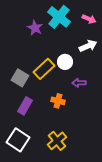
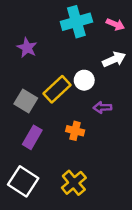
cyan cross: (59, 17) -> (76, 22), turned 35
purple star: (35, 28) -> (27, 48), moved

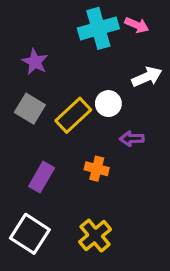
pink arrow: (115, 24) -> (137, 25), moved
gray square: (26, 101) -> (30, 109), moved

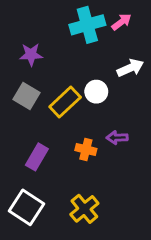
pink arrow: (137, 25) -> (122, 22), turned -60
purple star: (35, 62) -> (31, 55), turned -30
purple arrow: (132, 139) -> (117, 138), moved

